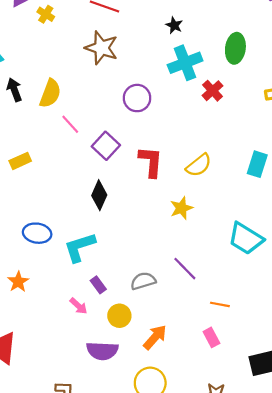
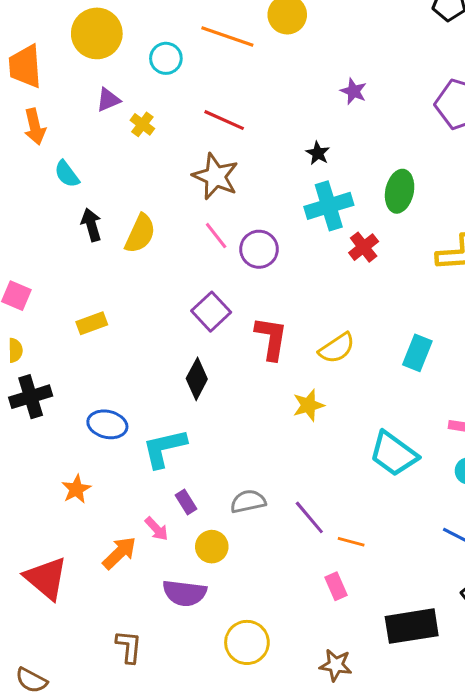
pink line: (70, 124) -> (216, 236), moved
purple line: (185, 269) -> (309, 517), moved
orange arrow: (155, 337) -> (119, 553), moved

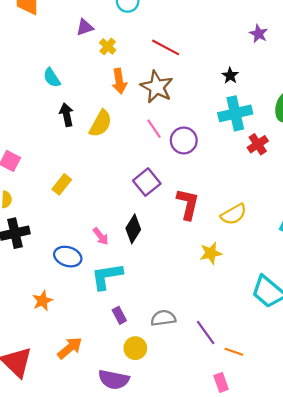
orange arrow: (35, 127) -> (119, 81), moved
yellow rectangle: (92, 323) -> (62, 184), turned -36
pink arrow: (157, 529) -> (101, 236), moved

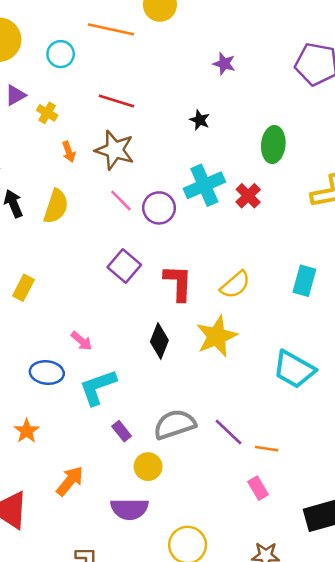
orange arrow: (119, 81) -> (69, 152), size x0.7
cyan cross: (235, 113) -> (204, 185), moved
black diamond: (133, 229) -> (159, 341), moved
yellow star: (211, 253) -> (217, 336), size x1.5
gray semicircle: (163, 318) -> (175, 424), size x1.4

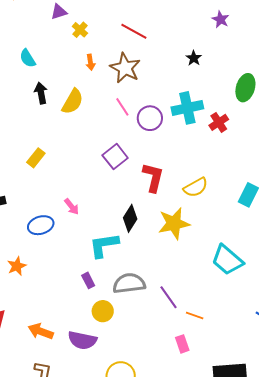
blue ellipse: (47, 373) -> (41, 225), turned -35
cyan L-shape: (98, 387) -> (104, 245), moved
orange arrow: (70, 481) -> (41, 331), moved, turned -120

